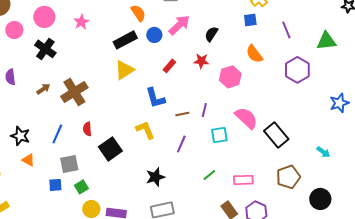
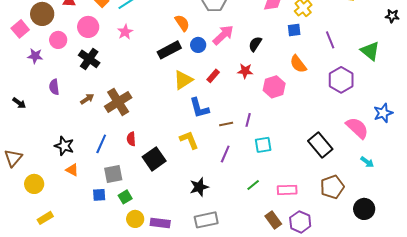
green triangle: (326, 41) -> (370, 51), turned 45
yellow triangle: (124, 70) -> (183, 80), moved
pink semicircle: (246, 118) -> (357, 128), moved

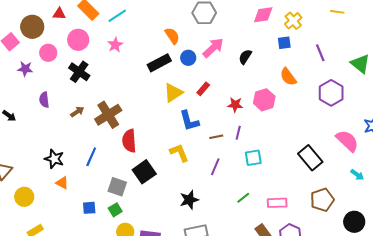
red star: (245, 71) -> (235, 105), moved
red semicircle: (131, 139) -> (129, 141), moved, size x1.6
gray square: (113, 174) -> (117, 187), moved, turned 30

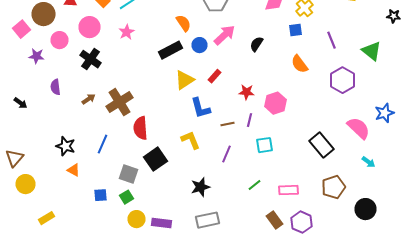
pink hexagon: (264, 100) -> (276, 103), moved
yellow circle: (24, 197) -> (26, 184), moved

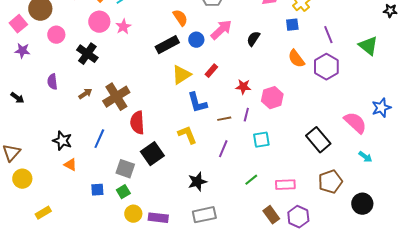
pink circle: (90, 27) -> (99, 22), moved
purple star: (36, 56) -> (22, 51), moved
purple hexagon: (342, 80) -> (326, 67), moved

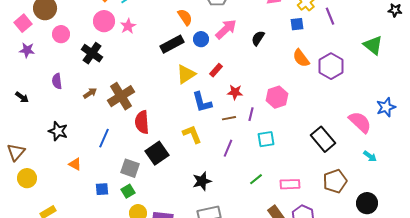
purple line: (328, 35) -> (330, 16), moved
red star: (243, 87) -> (235, 92), moved
black star: (62, 141) -> (58, 131), moved

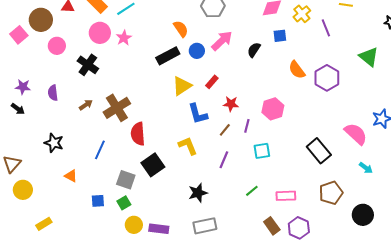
blue square: (297, 24) -> (280, 36), moved
purple star: (27, 50) -> (23, 87), moved
brown line: (229, 118) -> (225, 130), turned -40

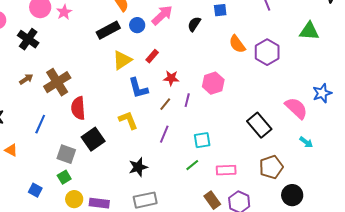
green triangle: (369, 57) -> (309, 31), turned -35
cyan square: (262, 151) -> (202, 140), moved
blue square: (98, 201) -> (35, 190), moved, turned 32
black circle: (363, 215) -> (292, 195), moved

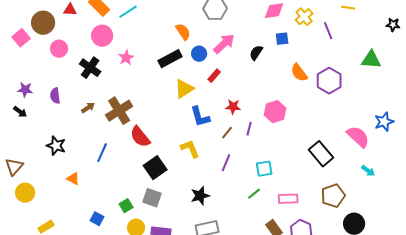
pink star: (64, 12) -> (126, 58), moved
red rectangle: (152, 56) -> (214, 76), moved
red semicircle: (78, 108) -> (140, 137), turned -35
gray square: (66, 154) -> (152, 198), moved

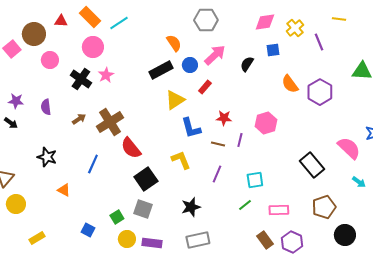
pink star: (126, 58) -> (106, 75), moved
brown line: (227, 133) -> (218, 144), turned 64

